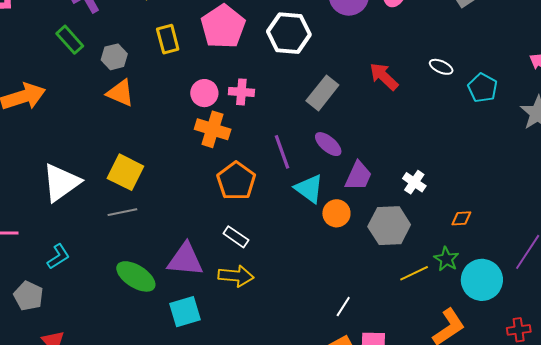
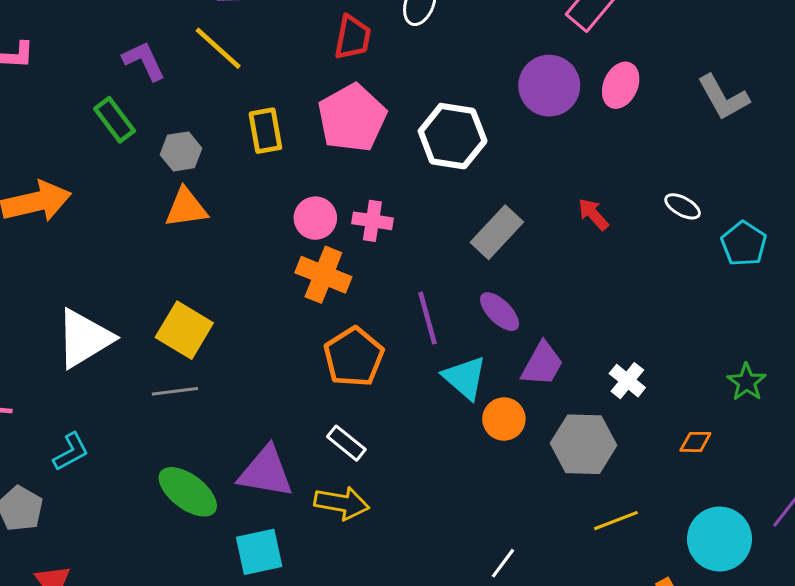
red arrow: (384, 76) -> (593, 214), size x0.7
orange triangle: (120, 93) -> (186, 208), turned -36
green star: (446, 259) -> (747, 382), moved

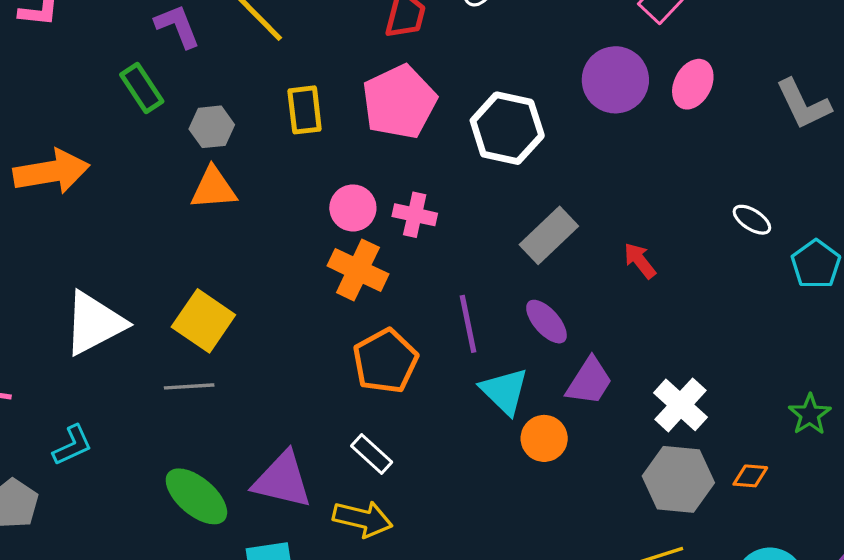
red arrow: (593, 214) -> (640, 261), moved
white cross: (627, 381) -> (680, 405), size x1.4
gray hexagon: (584, 444) -> (678, 479), moved

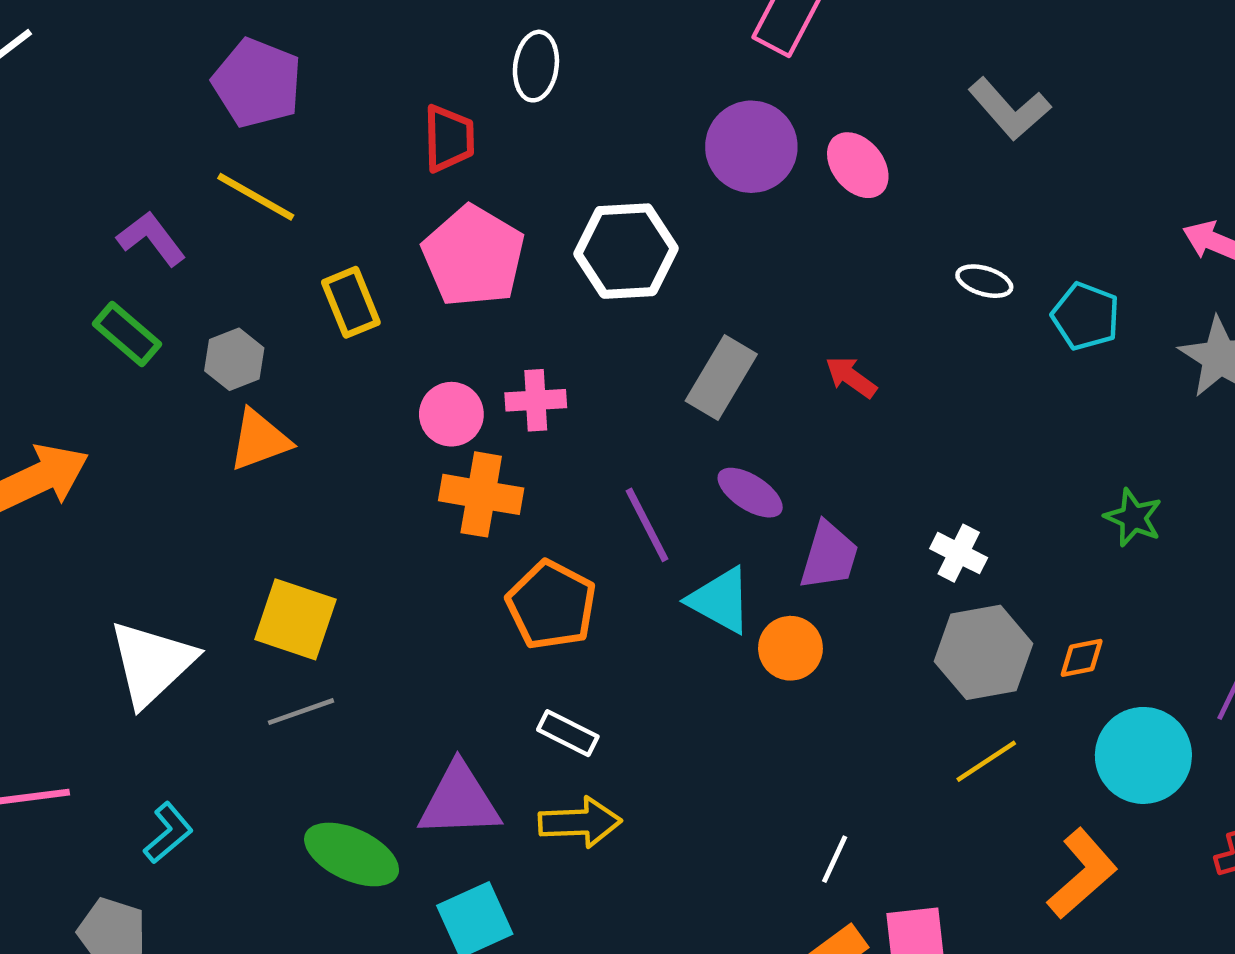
pink ellipse: (693, 84) -> (858, 165), moved, turned -51
white cross: (680, 405) -> (959, 553), size x0.7
orange diamond: (750, 476) -> (1082, 658), moved

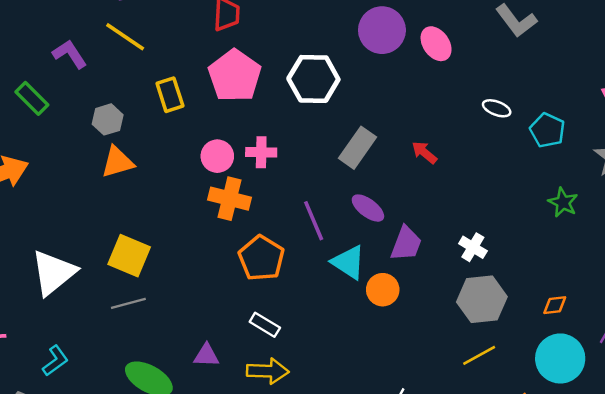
green rectangle: (127, 334) -> (32, 98), moved
green star: (1133, 518) -> (563, 202), moved
orange diamond: (1082, 658) -> (555, 305), moved
purple triangle: (459, 801) -> (206, 355), size x0.6

